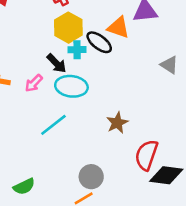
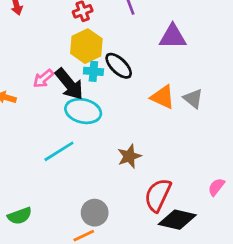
orange triangle: (118, 27) -> (163, 97), moved
black arrow: (56, 63) -> (69, 84), size x1.4
pink arrow: (34, 83) -> (43, 79), moved

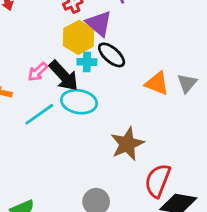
purple triangle: (173, 37) -> (99, 23), moved, turned 44
gray triangle: (193, 99) -> (187, 83), turned 35
cyan line: (59, 151) -> (39, 114), moved
brown star: (129, 156) -> (127, 144), size x1.4

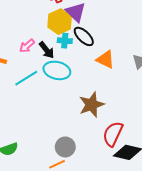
black arrow: (64, 76) -> (47, 50), size x0.7
orange triangle: (157, 83) -> (105, 60), moved

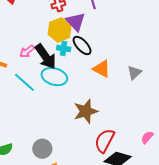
black arrow: (47, 50) -> (46, 56), size x1.5
cyan line: (26, 78) -> (25, 82), turned 70
gray circle: (65, 147) -> (42, 149), moved

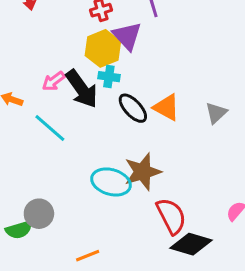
black ellipse: (82, 45) -> (133, 108), moved
cyan ellipse: (54, 77) -> (111, 182), moved
red semicircle: (105, 141) -> (171, 216), turned 125
gray circle: (42, 149) -> (39, 214), moved

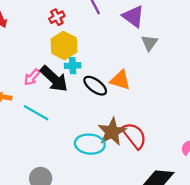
purple triangle: (127, 36) -> (133, 16), moved
gray triangle: (216, 113) -> (149, 43), moved
red semicircle: (171, 216) -> (134, 136), moved

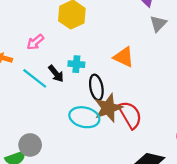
cyan cross: (73, 66) -> (76, 64), moved
black arrow: (54, 79) -> (56, 74), moved, size x0.6
black ellipse: (95, 86) -> (96, 87), moved, turned 35

